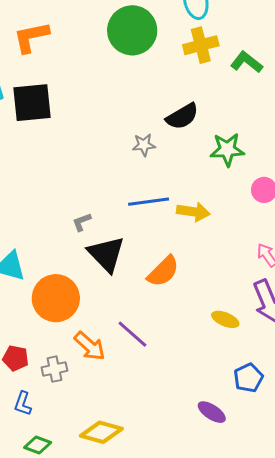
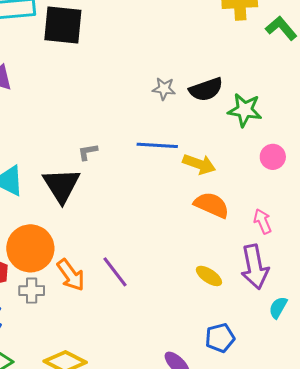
black semicircle: (182, 116) -> (206, 89), moved
black triangle: (106, 254) -> (62, 185), moved
orange semicircle: (163, 271) -> (212, 205), moved, turned -123
orange circle: (56, 298) -> (30, 248), moved

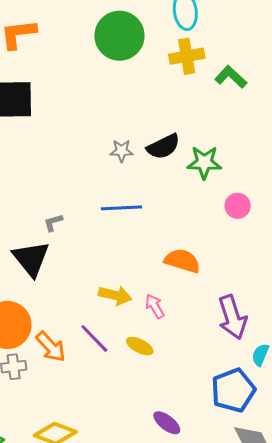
yellow arrow: (199, 164) -> (115, 295), moved
pink arrow: (263, 221) -> (155, 306), moved
yellow ellipse: (209, 276) -> (140, 346), moved
blue pentagon: (220, 338) -> (233, 390), moved, size x1.5

